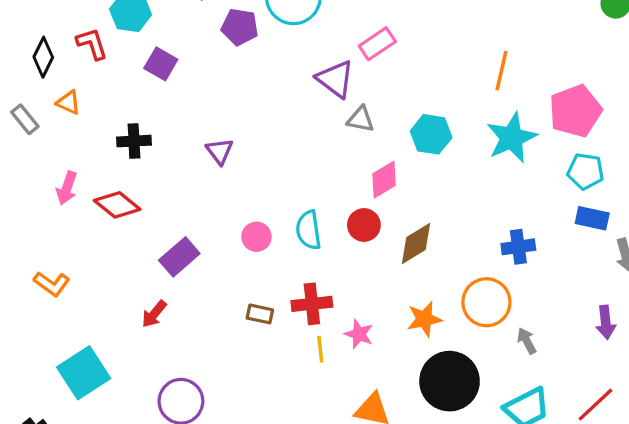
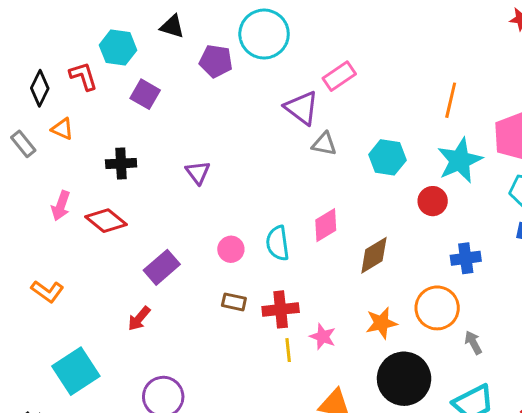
pink diamond: (384, 180) -> (326, 225), moved
red circle: (364, 225) -> (433, 201), moved
brown rectangle: (260, 314) -> (234, 302), moved

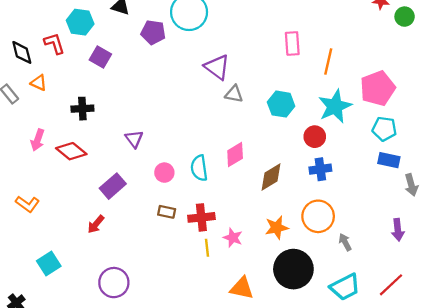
pink rectangle: (339, 76) -> (292, 43), moved, turned -60
black diamond: (40, 88) -> (22, 52), turned -40
purple triangle: (198, 172) -> (134, 139), moved
blue cross: (466, 258) -> (320, 169), moved
cyan square: (76, 371) -> (49, 263), size x0.7

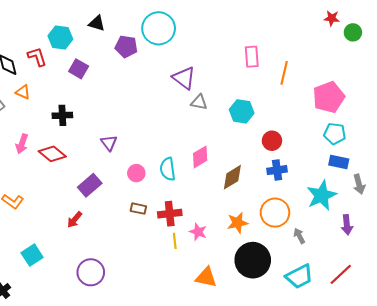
cyan star: (335, 106) -> (322, 195), moved

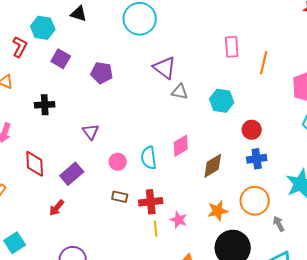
purple pentagon: (126, 47) -> (102, 73), moved
red L-shape: (37, 57) -> (20, 47), turned 45
red diamond: (52, 154) -> (35, 164), moved, turned 48

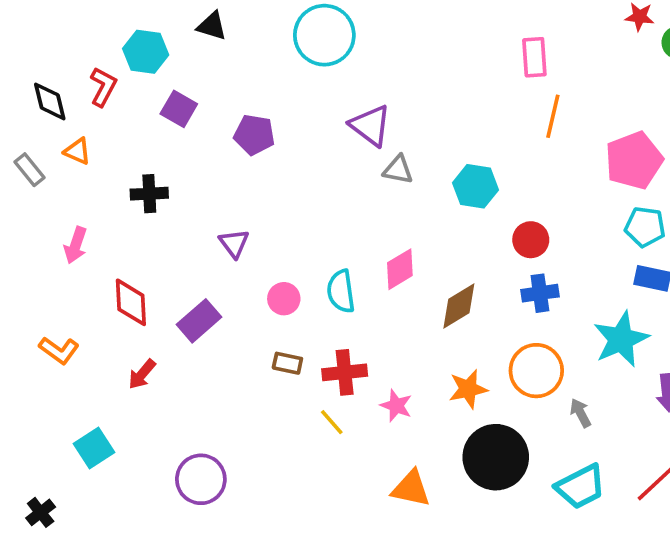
pink rectangle: (232, 47) -> (534, 57), moved
red arrow: (57, 208) -> (142, 374), moved
yellow line: (156, 229) -> (332, 422), moved, turned -35

